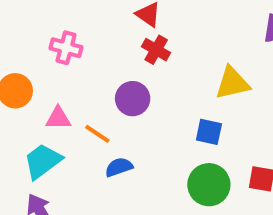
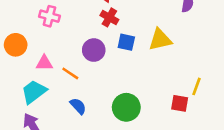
blue square: (209, 132) -> (126, 42), moved
blue semicircle: (119, 167) -> (78, 106), moved, turned 66
green circle: (209, 185) -> (126, 107), moved

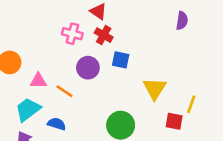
pink cross: (49, 16) -> (72, 34), moved
yellow triangle: (160, 40) -> (155, 89), moved, turned -45
blue semicircle: (78, 106) -> (57, 124), moved, turned -30

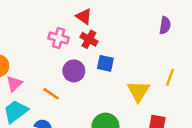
pink triangle: (38, 81) -> (14, 84), moved, turned -42
yellow line: (191, 104) -> (170, 77), moved

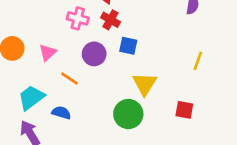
pink triangle: (14, 84) -> (48, 53), moved
yellow triangle: (138, 91) -> (145, 84), moved

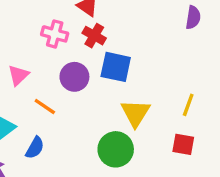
blue square: (128, 46) -> (116, 67), size x1.4
yellow line: (198, 61) -> (188, 105), moved
blue semicircle: (61, 113) -> (35, 148), turned 102

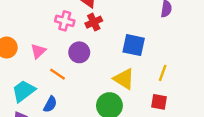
red cross: (94, 36) -> (94, 22), turned 35
blue square: (116, 67) -> (134, 45), moved
yellow triangle: (135, 113) -> (124, 79), turned -30

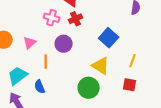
blue square: (134, 45) -> (109, 38), turned 30
orange line: (57, 74) -> (46, 62), turned 56
blue semicircle: (50, 104) -> (40, 87), turned 128

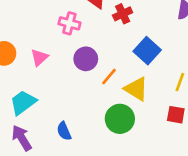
red cross: (76, 19) -> (123, 14), moved
orange line: (46, 62) -> (109, 77), moved, turned 40
blue semicircle: (40, 87) -> (64, 131), moved

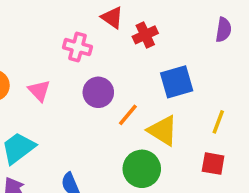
blue square: (147, 51) -> (177, 82), turned 32
pink triangle: (39, 57) -> (39, 91), turned -30

